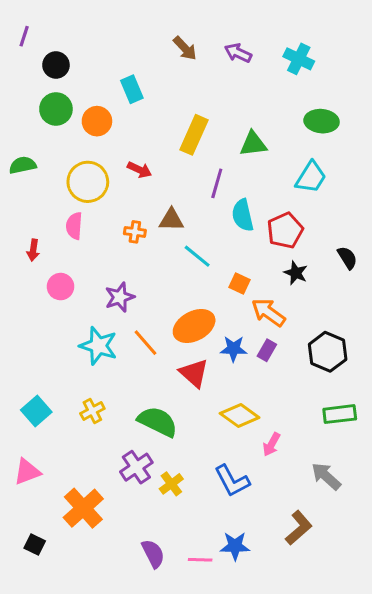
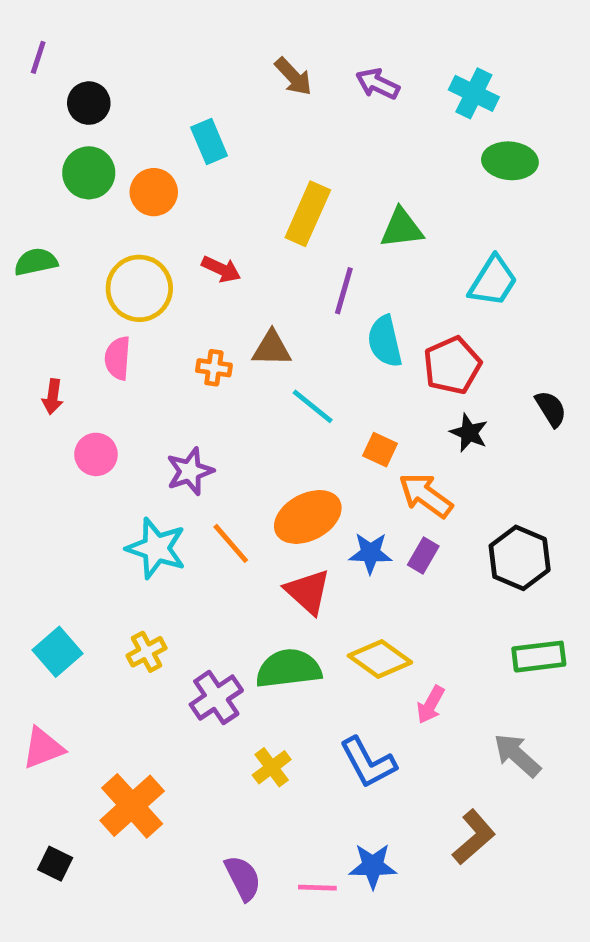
green ellipse: (322, 121) -> (510, 161), moved
green semicircle: (158, 422) -> (289, 669), moved, turned -33
purple cross: (136, 467) -> (216, 697), moved

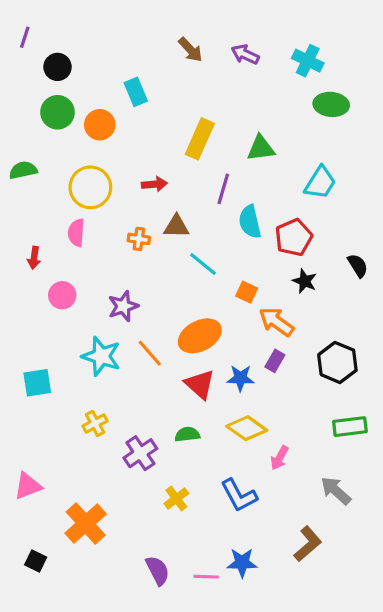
red arrow: (221, 269) -> (154, 184), moved, turned -30
blue star: (370, 553) -> (240, 378), moved
cyan square: (57, 652) -> (37, 383), moved, turned 32
green semicircle: (289, 669) -> (187, 434), size x0.6

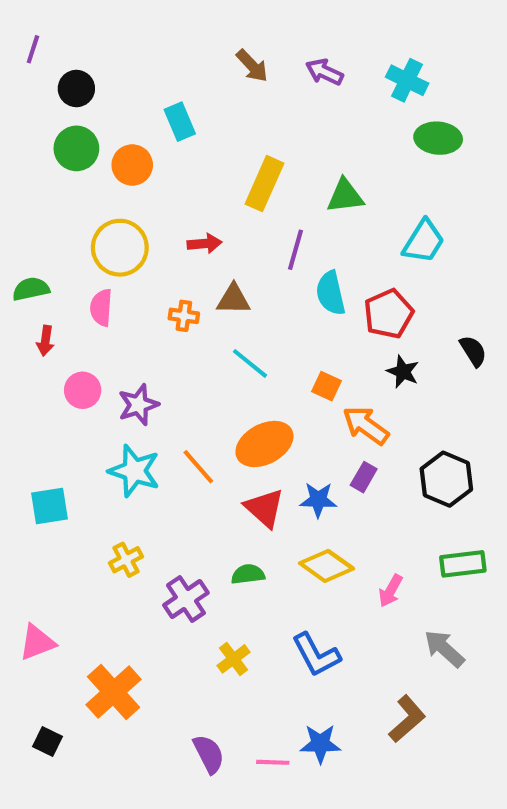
green semicircle: (23, 170) -> (31, 289), moved
cyan line: (203, 264) -> (250, 363), moved
purple star: (123, 306) -> (138, 405), moved
pink arrow: (280, 458) -> (391, 591), moved

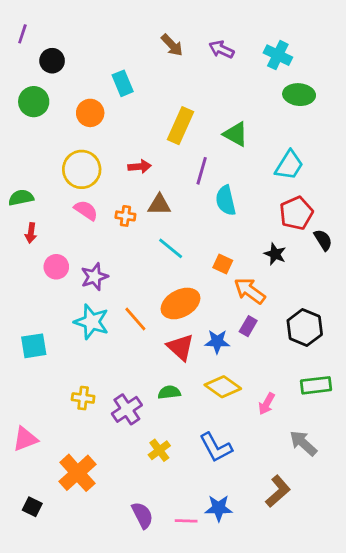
green circle: (76, 148) -> (34, 102), moved
green triangle: (345, 196) -> (236, 134), turned 36
pink semicircle: (101, 308) -> (86, 210), moved, turned 120
red pentagon: (388, 314) -> (296, 213), moved
yellow cross: (126, 560) -> (83, 398), moved, turned 35

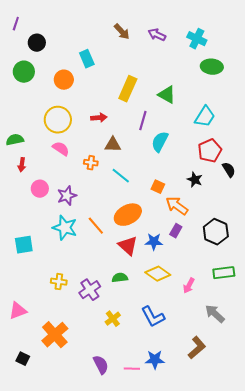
cyan semicircle: (226, 200) -> (160, 142), turned 40
orange cross: (125, 216) -> (91, 163), moved

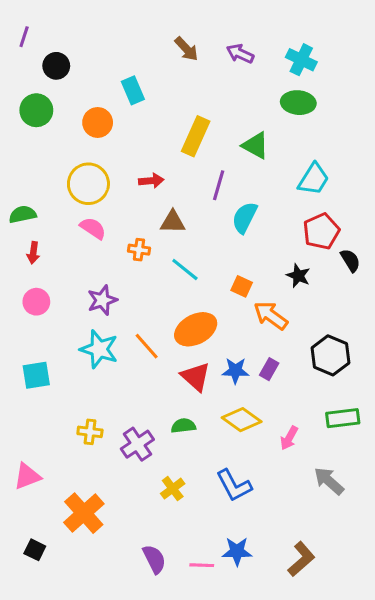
green ellipse: (212, 67) -> (298, 103), moved
pink circle: (40, 189) -> (36, 302), moved
purple rectangle: (176, 231) -> (269, 369), moved
brown L-shape: (197, 348) -> (301, 559), moved

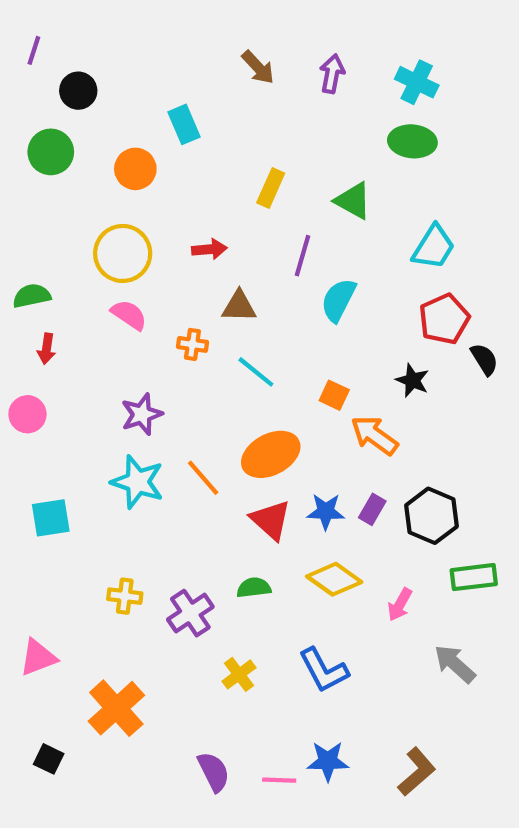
purple arrow: (240, 54) -> (332, 74), turned 76
yellow rectangle: (196, 136) -> (271, 188), size x0.7
pink circle: (36, 302) -> (27, 414), moved
black hexagon: (330, 355) -> (431, 516), moved

